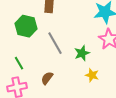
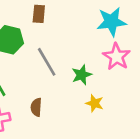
brown semicircle: (47, 78) -> (36, 107), turned -32

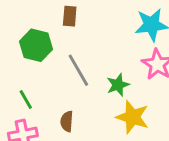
yellow star: (95, 103) -> (133, 117), size x1.6

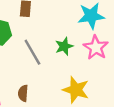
green star: (118, 85) -> (64, 46), moved

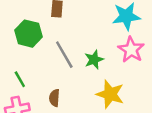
green star: (64, 46) -> (94, 60), moved

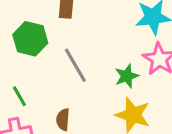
green star: (94, 60) -> (127, 76), moved

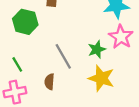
gray line: (75, 65) -> (63, 56), moved

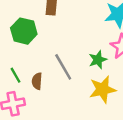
yellow star: (101, 78) -> (103, 89), turned -30
brown semicircle: (49, 82) -> (37, 81), moved

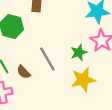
brown semicircle: (37, 81) -> (24, 72), turned -48

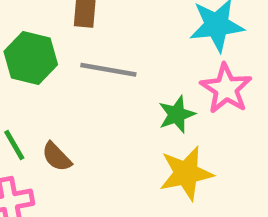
gray line: (47, 59) -> (108, 70), moved, turned -50

